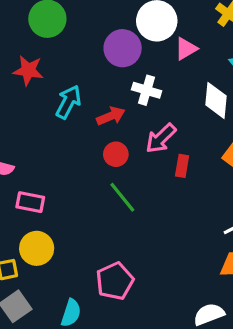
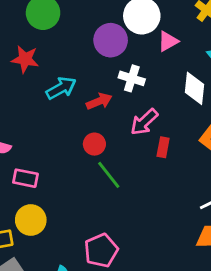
cyan arrow: (68, 102) -> (61, 88), turned 32
red circle: (116, 154) -> (94, 144), moved

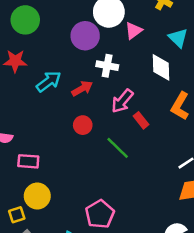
red rectangle: (163, 147) -> (141, 120), turned -42
green line: (109, 175) -> (118, 148), moved

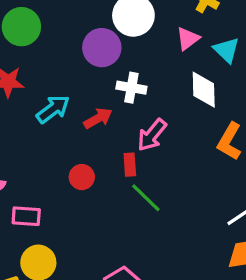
pink triangle: (134, 31) -> (188, 39), moved
red rectangle: (141, 120) -> (130, 165), moved, turned 35
red circle: (83, 125) -> (82, 177), moved

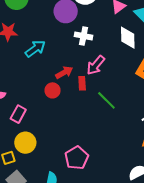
red arrow: (98, 118) -> (64, 73), moved
green line: (146, 198) -> (106, 100), moved
pink rectangle: (26, 216) -> (18, 114), turned -66

